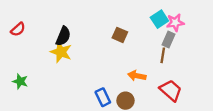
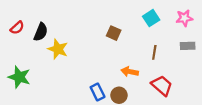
pink star: (175, 23) -> (184, 18), moved
black semicircle: (63, 36) -> (41, 32), moved
gray rectangle: (168, 39) -> (188, 46), moved, turned 64
green star: (20, 81) -> (19, 77), size x1.5

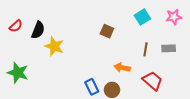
gray rectangle: (188, 46) -> (169, 48), moved

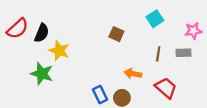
pink star: (174, 17) -> (193, 31), moved
red semicircle: (16, 26) -> (18, 29), size x1.5
green star: (18, 73) -> (42, 74), moved

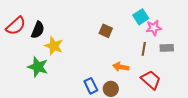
pink star: (193, 31) -> (154, 28), moved

